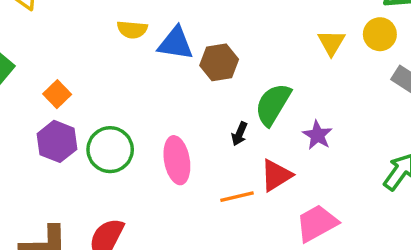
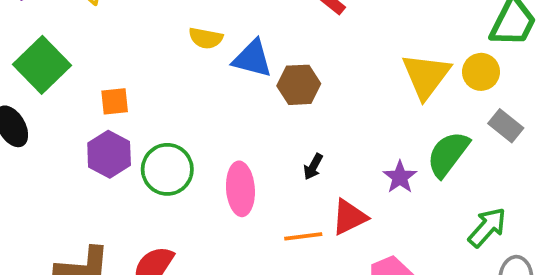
yellow triangle: (331, 43) -> (426, 76), size x1.6
orange square: (57, 94) -> (115, 101), turned 32
green semicircle: (273, 104) -> (448, 154), moved

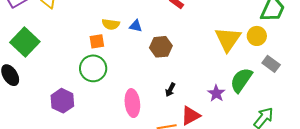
blue triangle: (252, 59) -> (136, 26), moved, size x0.6
orange square: (115, 101) -> (97, 41), moved
purple hexagon: (109, 154) -> (62, 101), moved
green circle: (167, 169) -> (93, 68), moved

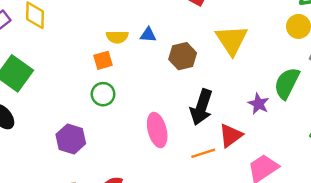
yellow triangle: (228, 39) -> (232, 40), moved
green circle: (93, 68) -> (103, 94), size x0.7
black arrow: (170, 90) -> (201, 107), size x2.0

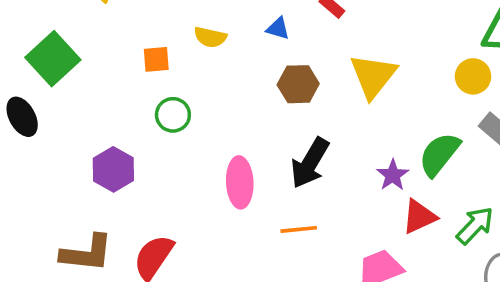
blue triangle: (148, 35) -> (278, 28), moved
orange square: (103, 60) -> (156, 59), moved
red triangle: (231, 135) -> (419, 217), moved

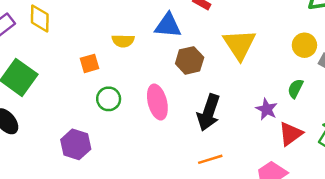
blue triangle: (278, 28) -> (168, 25), size x1.6
yellow circle: (473, 76) -> (304, 45), moved
green semicircle: (439, 154) -> (295, 88), size x0.6
pink ellipse: (240, 182) -> (157, 102), moved

